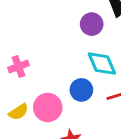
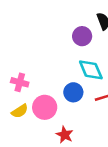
pink cross: (18, 67) -> (20, 82), moved, turned 35

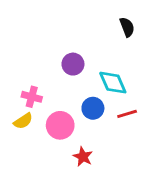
purple circle: (82, 36) -> (73, 64), moved
yellow semicircle: (20, 111) -> (23, 121), moved

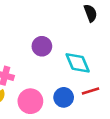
blue circle: (93, 108) -> (64, 97), moved

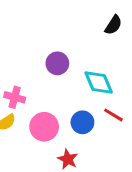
black semicircle: (90, 13) -> (113, 25), turned 54
red line: (90, 91) -> (113, 115), turned 48

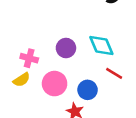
purple circle: (57, 63) -> (66, 48), moved
blue circle: (82, 122) -> (88, 90), moved

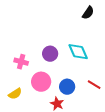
red line: (114, 73) -> (94, 85), moved
yellow semicircle: (22, 80) -> (15, 94), moved

